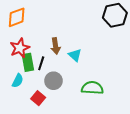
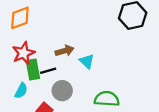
brown arrow: (56, 46) -> (65, 51), turned -98
black line: (41, 63) -> (48, 71), turned 56

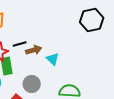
black line: (48, 71) -> (20, 44), moved

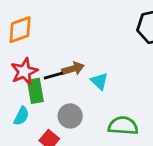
black line: (20, 44) -> (53, 76), moved

